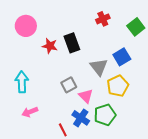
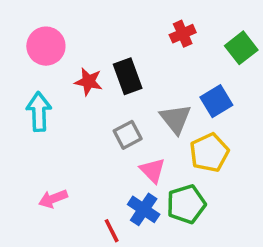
cyan arrow: (22, 82) -> (39, 112), moved
gray square: (69, 85) -> (128, 135), moved

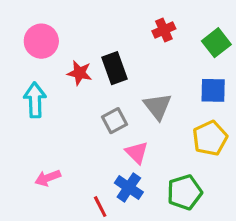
blue square: (216, 101) -> (213, 90), moved, turned 32
yellow pentagon: (209, 153) -> (210, 138), moved
green pentagon: (186, 204) -> (185, 192), moved

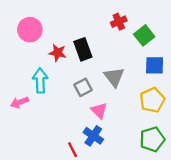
green square: (216, 43) -> (144, 35), moved
cyan arrow: (35, 100) -> (40, 80), moved
pink arrow: (48, 178) -> (19, 102), moved
green pentagon: (185, 192) -> (152, 139), moved

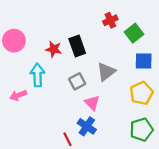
pink circle: (30, 30) -> (14, 41), moved
gray triangle: (114, 77) -> (106, 72), turned 30

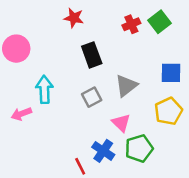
green square: (134, 33) -> (159, 22), moved
red star: (54, 49) -> (74, 18), moved
pink triangle: (92, 103) -> (121, 123), moved
green pentagon: (141, 130) -> (139, 148), moved

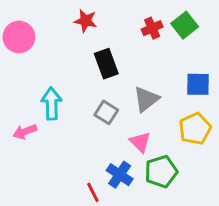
pink circle: (16, 49) -> (19, 37), moved
gray square: (92, 97) -> (106, 112), turned -30

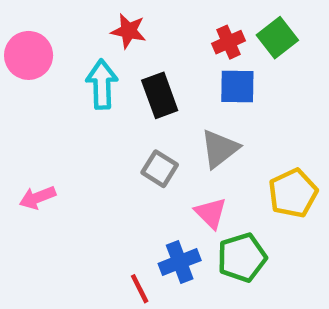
blue square: (198, 84) -> (237, 87), moved
cyan arrow: (52, 104) -> (102, 84), moved
blue cross: (120, 175) -> (180, 262), turned 35

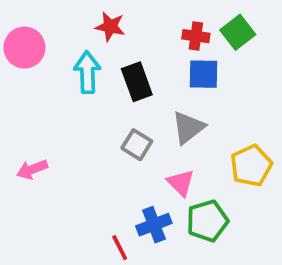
red cross: (228, 42) -> (196, 36), turned 32

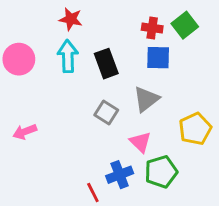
red star: (110, 27) -> (71, 19), moved
pink circle: (24, 48) -> (19, 59), moved

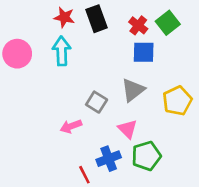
red cross: (152, 28) -> (138, 25), turned 30
black rectangle: (106, 64) -> (97, 19), moved
yellow pentagon: (195, 129) -> (177, 101), moved
pink arrow: (25, 132) -> (71, 126), moved

